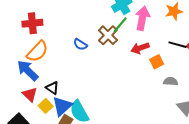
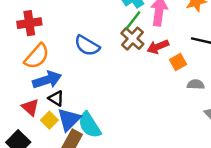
brown cross: (108, 35) -> (132, 39), moved
blue semicircle: (80, 44) -> (87, 46), size x1.5
blue arrow: (28, 70) -> (47, 80), moved, turned 120

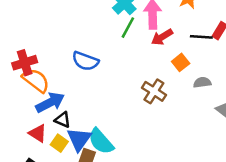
red cross: (29, 23) -> (25, 63), moved
brown cross: (132, 39) -> (154, 91), moved
red arrow: (158, 47) -> (162, 37), moved
orange semicircle: (37, 56) -> (36, 80), turned -84

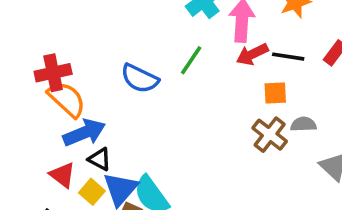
green line: (128, 28) -> (191, 60), moved
black line: (201, 37) -> (288, 57), moved
orange square: (181, 62) -> (275, 93), turned 30
brown cross: (154, 91) -> (270, 135), moved

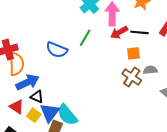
orange semicircle: (67, 99) -> (16, 64), turned 50

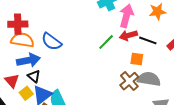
green line: (85, 38) -> (106, 42), moved
blue semicircle: (57, 50) -> (52, 42), moved
orange semicircle: (16, 64) -> (22, 40), turned -95
gray semicircle: (150, 70) -> (149, 79), size x1.6

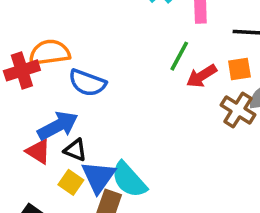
red arrow: (128, 35) -> (201, 76), moved
orange semicircle: (22, 40) -> (50, 53), moved
red triangle: (12, 81) -> (38, 151), moved

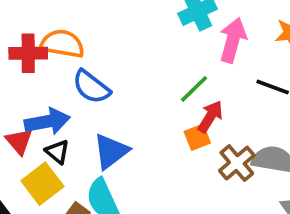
orange square: (239, 69) -> (197, 137), moved, turned -30
red arrow: (201, 76) -> (210, 117), turned 136
blue triangle: (98, 177) -> (111, 151), moved
yellow square: (71, 182) -> (42, 184), size x1.5

